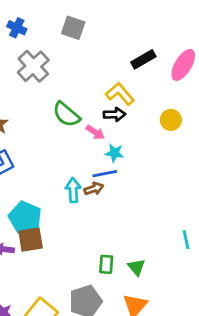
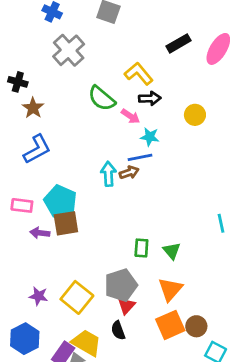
yellow L-shape: (120, 94) -> (139, 74), moved
yellow circle: (171, 120) -> (195, 115), moved

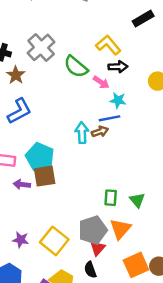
gray cross: (69, 50) -> (41, 47), moved
orange triangle: (170, 289) -> (120, 229), moved

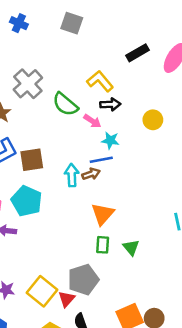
brown square: (45, 176) -> (32, 160), moved
orange triangle: (120, 229) -> (103, 214), moved
red triangle: (98, 248) -> (67, 299), moved

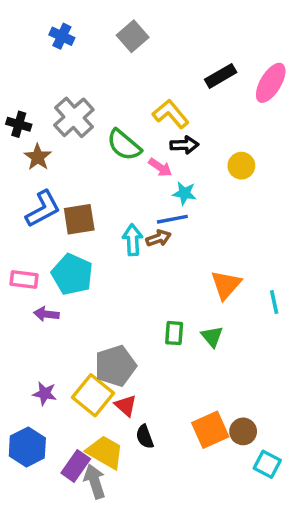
gray square: (72, 23) -> (133, 36), turned 30
orange triangle: (103, 214) -> (226, 285), moved
gray pentagon: (83, 280) -> (115, 366), moved
red triangle: (67, 299) -> (126, 406), turned -30

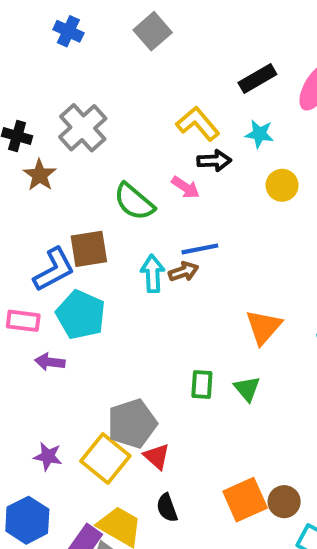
green semicircle: (124, 145) -> (134, 202), moved
cyan star: (184, 193) -> (259, 134), moved
blue L-shape: (43, 209) -> (54, 270), moved
red triangle: (126, 406) -> (157, 456), moved

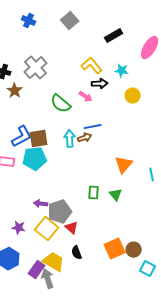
black rectangle: (257, 78) -> (114, 36), moved
brown square: (89, 249) -> (39, 139), moved
cyan pentagon: (81, 315) -> (35, 159), turned -30
purple arrow: (50, 362) -> (41, 204), moved

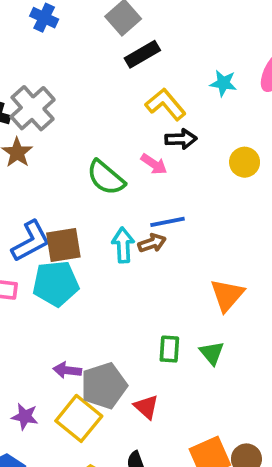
black rectangle: (114, 36) -> (142, 54), moved
gray cross: (36, 68) -> (33, 108), moved
cyan star: (122, 71) -> (223, 83), moved
red triangle: (72, 228) -> (146, 407), moved

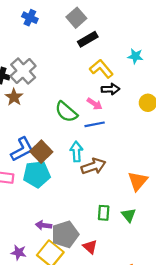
blue line: (167, 222) -> (95, 124), moved
brown arrow: (152, 243) -> (93, 166), moved, size x1.5
brown square: (63, 245) -> (41, 152), turned -35

